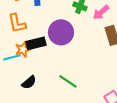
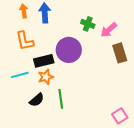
orange star: (23, 49) -> (46, 77), moved
green line: (68, 81) -> (61, 99), moved, turned 48

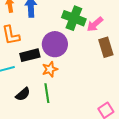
green cross: (88, 24) -> (74, 18), size x1.6
orange star: (46, 77) -> (50, 69), moved

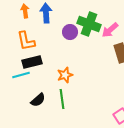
purple circle: (55, 44) -> (70, 32), moved, size x0.6
black rectangle: (30, 55) -> (32, 62), moved

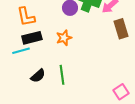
orange star: (65, 75) -> (64, 38), moved

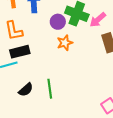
orange star: (64, 38) -> (65, 43), moved

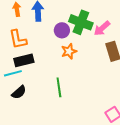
green line: (50, 89) -> (59, 87), moved
black semicircle: (26, 90) -> (19, 92), moved

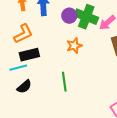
purple circle: (62, 30) -> (69, 16), moved
orange L-shape: (18, 39) -> (23, 34), turned -105

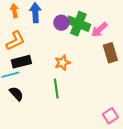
orange star: (74, 46) -> (62, 63), moved
black semicircle: (24, 87) -> (16, 94), turned -91

